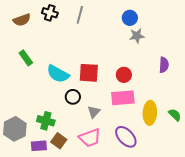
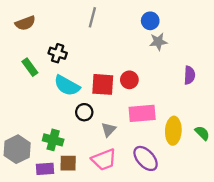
black cross: (50, 13) -> (58, 53), moved
red circle: (124, 75) -> (129, 80), moved
brown square: (59, 141) -> (68, 163), turned -35

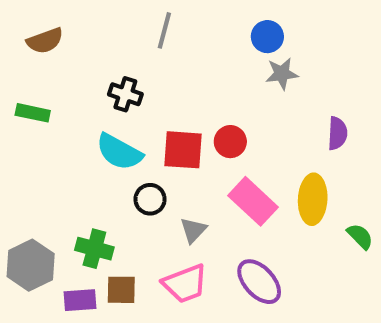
black cross: (58, 53) -> (125, 94), moved
green rectangle: (30, 67) -> (33, 113), moved, turned -42
pink rectangle: (142, 113) -> (253, 201), turned 48
yellow ellipse: (173, 131) -> (313, 199), moved

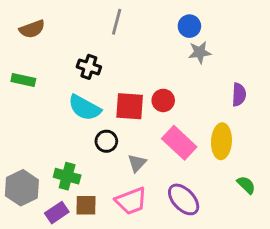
green semicircle: (360, 236) -> (246, 185), moved
purple rectangle: (80, 300) -> (57, 213), turned -30

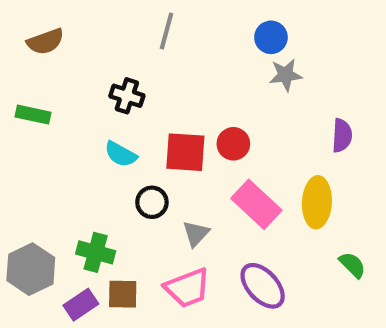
cyan semicircle: (85, 108) -> (121, 154), size x0.7

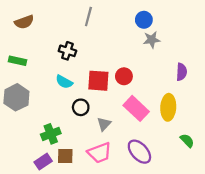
green cross: (96, 252) -> (51, 134), turned -36
gray hexagon: (31, 269) -> (16, 97), moved

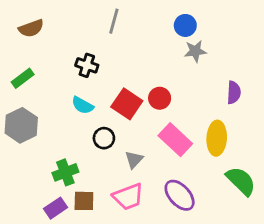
green rectangle: (18, 61) -> (23, 78), turned -49
red square: (98, 81) -> (127, 104), turned 30
green semicircle: (187, 141) -> (241, 181), size x1.6

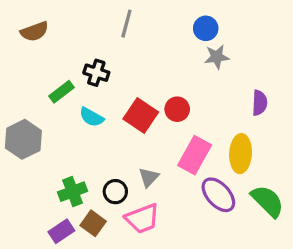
green rectangle: (23, 78) -> (61, 92), moved
black circle: (104, 138) -> (115, 192), moved
pink rectangle: (175, 140) -> (195, 155), turned 76
purple ellipse: (180, 195) -> (218, 195), moved
brown square: (84, 201) -> (93, 223), turned 35

